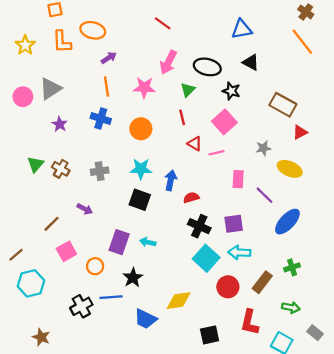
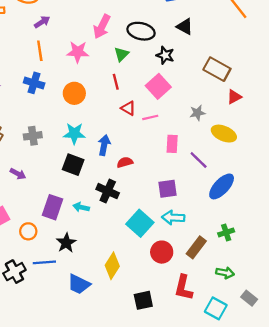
black cross: (199, 226) -> (108, 191), moved
yellow diamond: (179, 301) -> (112, 266), turned -50

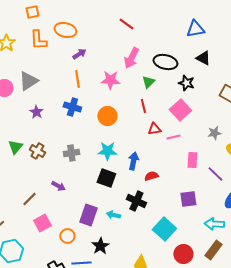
red triangle: (128, 108) -> (154, 129), turned -40
cyan arrow: (173, 218) -> (214, 224), moved

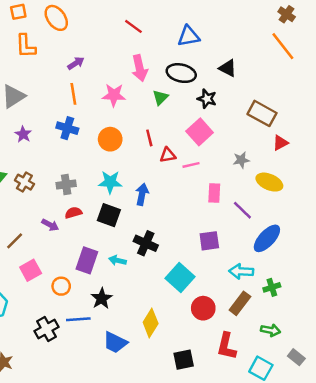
blue triangle: (195, 29) -> (189, 36), moved
orange ellipse: (65, 30) -> (56, 18), moved, turned 40
pink arrow: (131, 58) -> (140, 68), turned -40
red line: (143, 106) -> (149, 138), moved
red semicircle: (151, 176) -> (73, 213), moved

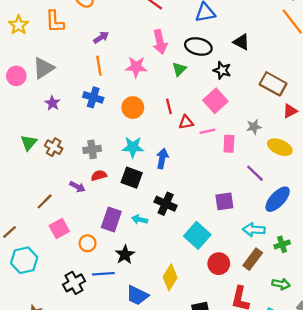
pink rectangle: (214, 193) -> (229, 144), moved

